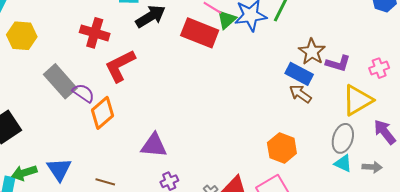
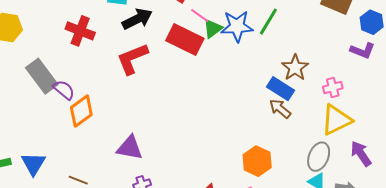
purple L-shape: (338, 63) -> (363, 51), moved
red L-shape: (120, 66) -> (132, 59), moved
pink cross: (379, 68) -> (333, 87), moved

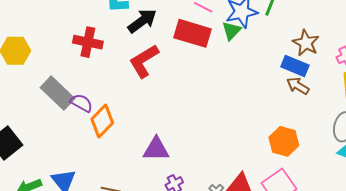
green triangle: (213, 29) -> (231, 31), moved

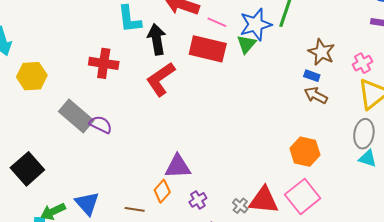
black arrow: (142, 21) -> (157, 39), turned -60
blue rectangle: (295, 66) -> (312, 76), size x0.6
orange diamond: (102, 121) -> (162, 191), moved, size x0.7

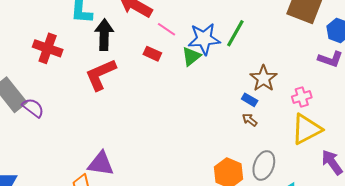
red rectangle: (208, 49) -> (152, 54), size x0.5
brown arrow: (316, 95) -> (250, 120), size x0.7
gray ellipse: (364, 134) -> (264, 165), moved

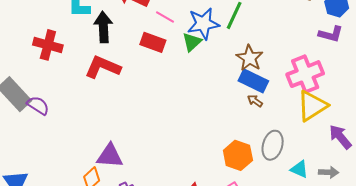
red rectangle: (152, 54) -> (153, 42), size x1.4
red L-shape: (101, 75) -> (103, 67), turned 51
brown star: (263, 78) -> (250, 58), moved
pink cross: (302, 97) -> (305, 74), size x1.8
blue rectangle: (250, 100) -> (253, 81), size x1.8

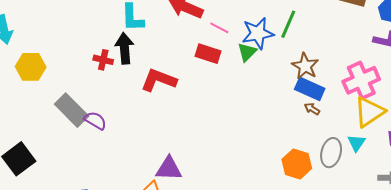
black arrow: (103, 27) -> (124, 48), moved
red cross: (48, 45) -> (103, 60), size x0.7
cyan triangle: (299, 169) -> (356, 143), moved, turned 42

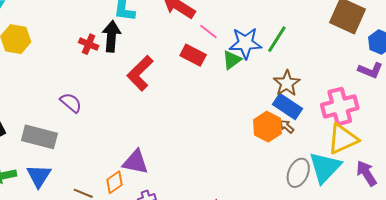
red L-shape: (159, 80) -> (140, 73), turned -75
gray rectangle: (72, 110) -> (39, 137), moved, turned -40
cyan triangle: (356, 143) -> (325, 167), size x1.8
orange hexagon: (297, 164) -> (268, 127), moved

